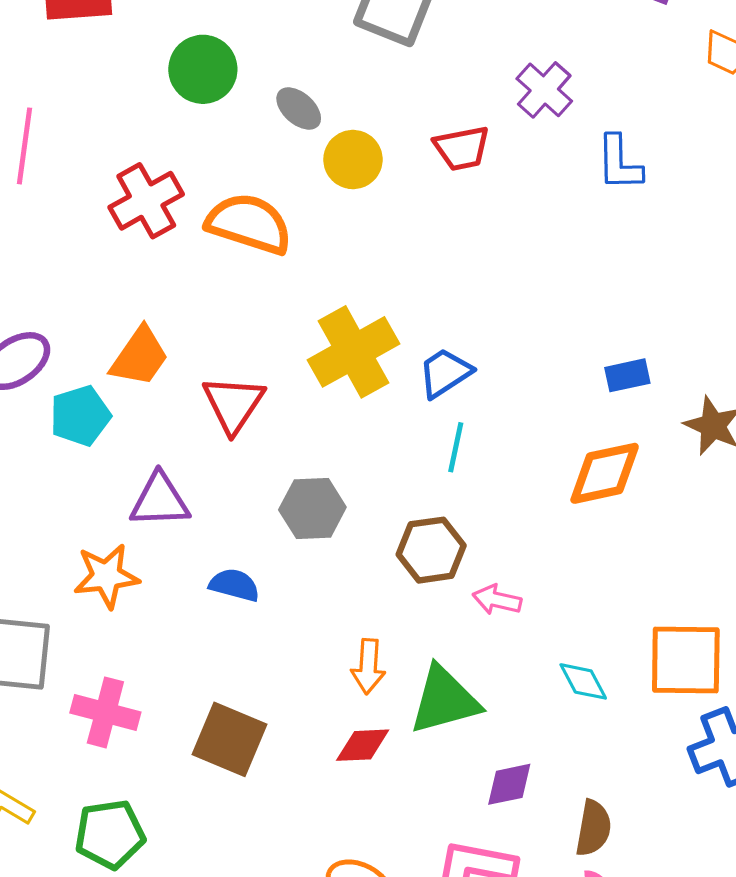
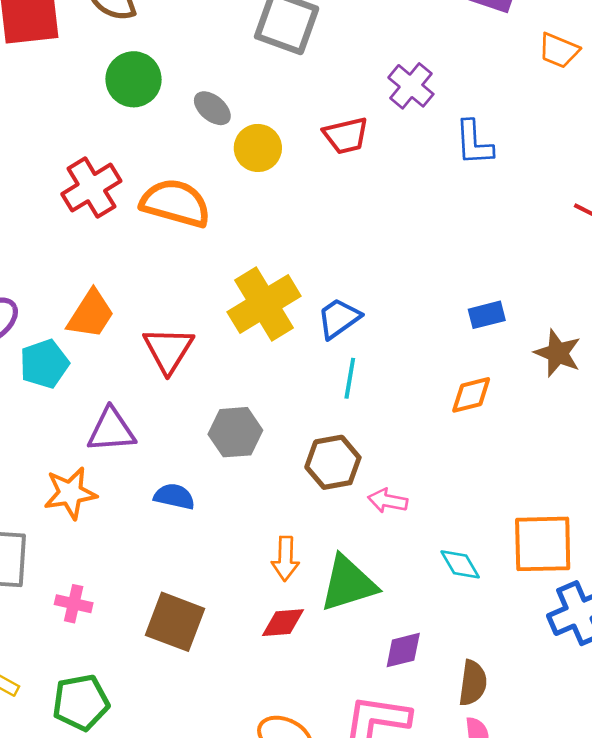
orange diamond: (605, 473) -> (471, 395), size x0.7
pink cross: (105, 712) -> (74, 604), size x0.7

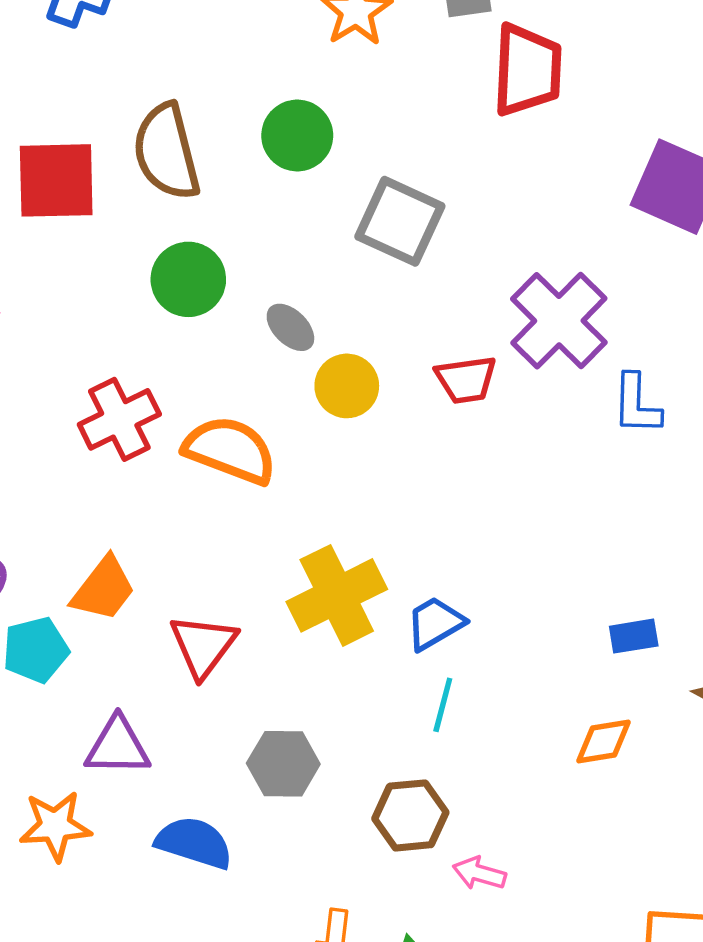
purple cross: (411, 86) -> (559, 321), size x1.6
blue semicircle: (174, 497) -> (194, 843), size x1.4

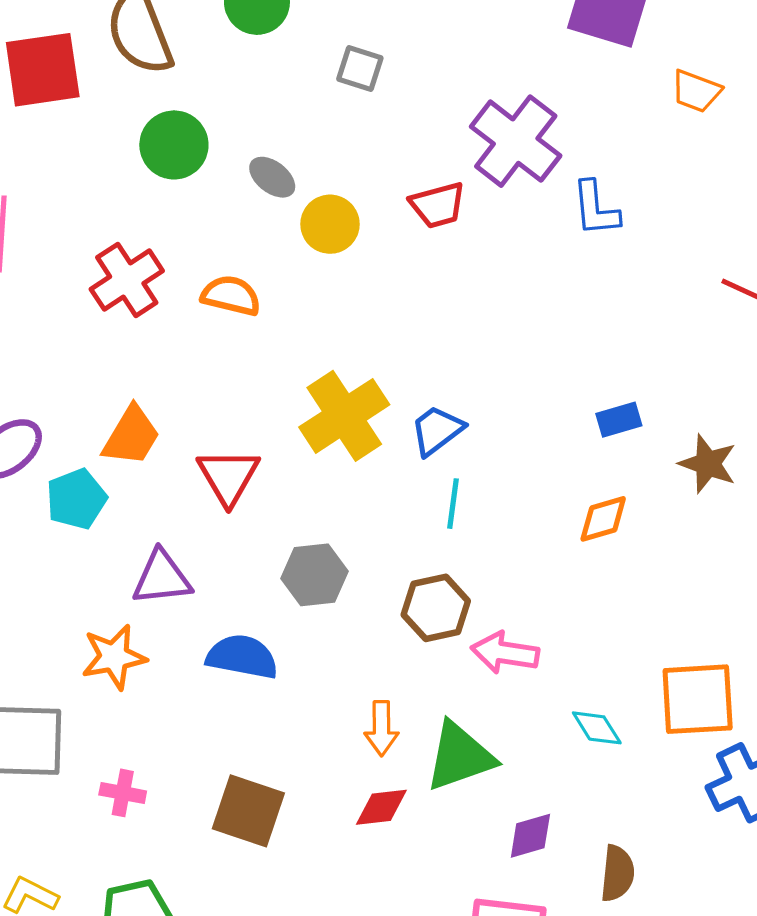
gray square: (400, 221) -> (360, 68), size x0.6
orange semicircle: (230, 450) -> (231, 296), size x0.7
pink arrow: (479, 873) -> (505, 653), size x1.4

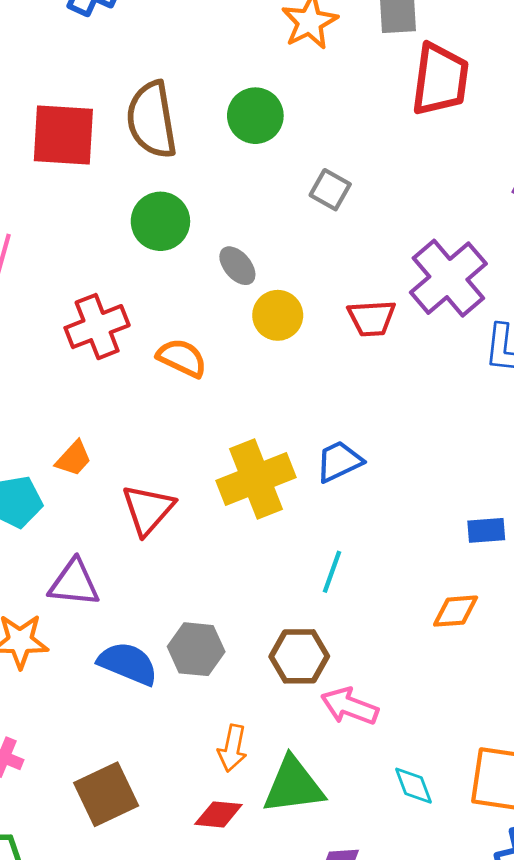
blue trapezoid: (437, 430) -> (339, 461), moved
orange trapezoid: (131, 436) -> (74, 458), size x0.7
gray hexagon: (314, 575) -> (196, 649), moved
brown square: (248, 811) -> (106, 794), turned 34

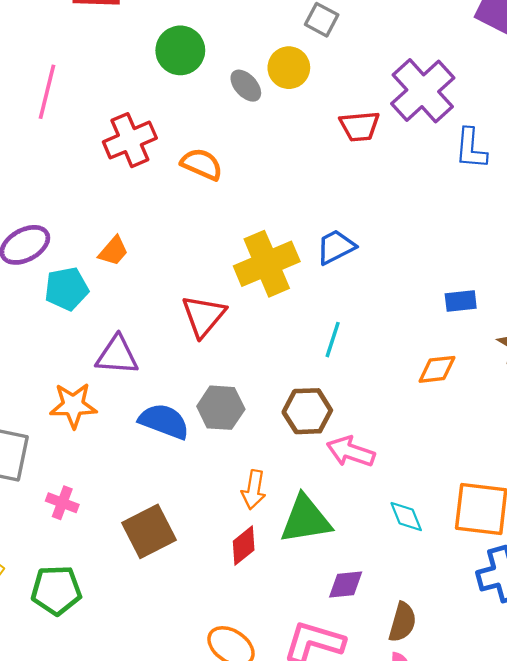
yellow circle: (278, 315) -> (289, 68), moved
red triangle: (148, 510) -> (204, 316), moved
red diamond: (218, 814) -> (244, 546), turned -42

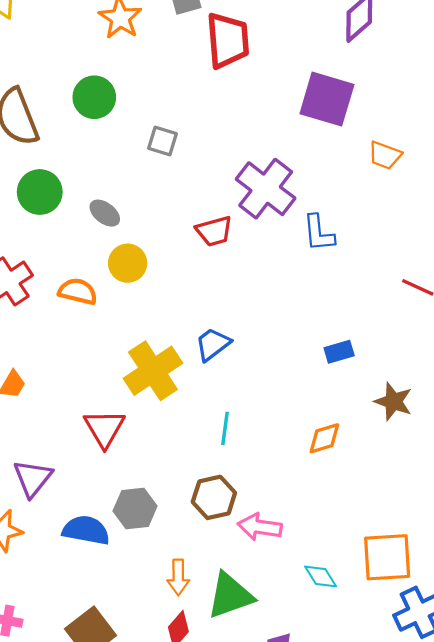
yellow circle: (289, 68) -> (128, 263), moved
blue rectangle: (461, 301) -> (339, 352), moved
purple triangle: (117, 355) -> (33, 478), turned -45

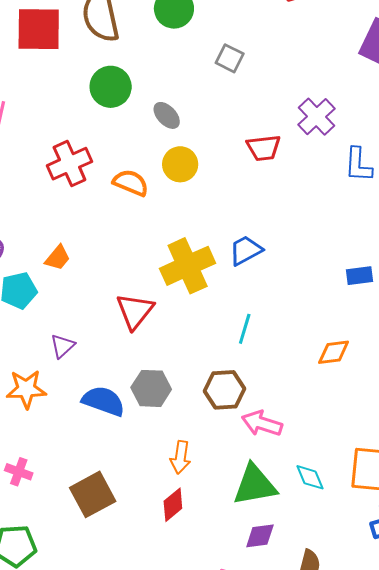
purple cross: (266, 189) -> (317, 117), size x0.7
purple triangle: (33, 478) -> (62, 346), size x0.7
green triangle: (230, 596) -> (255, 485), moved

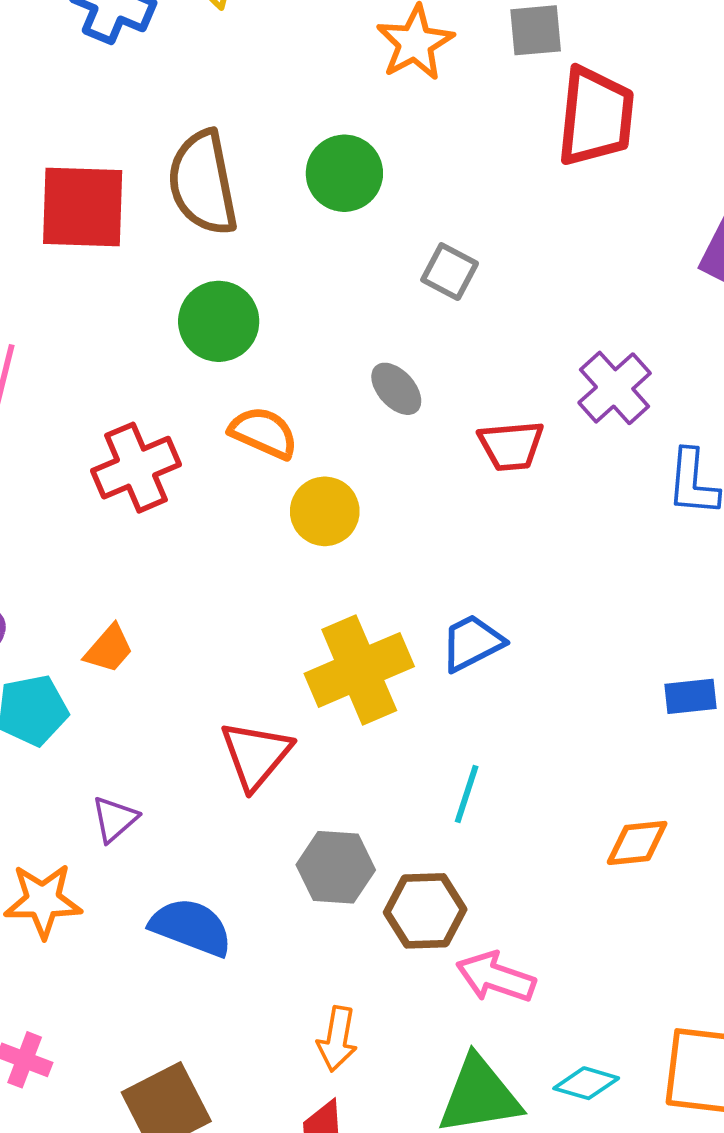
gray ellipse: (167, 115) -> (396, 389), moved
yellow circle: (180, 164) -> (325, 511), moved
orange semicircle: (131, 183) -> (264, 433), moved
gray hexagon: (151, 388) -> (336, 867), moved
cyan diamond: (310, 477) -> (586, 1083), turned -52

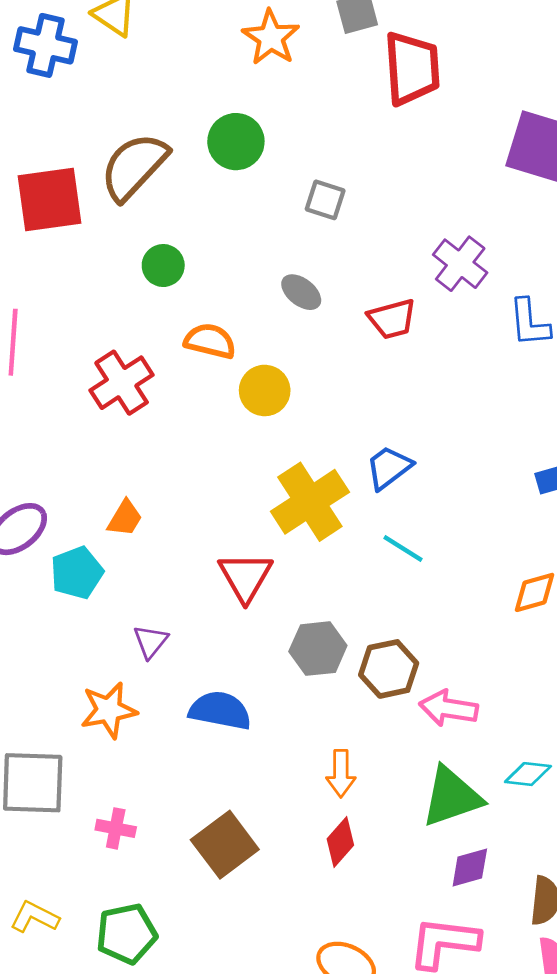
brown semicircle: (203, 183) -> (134, 167), turned 64
green circle: (219, 321) -> (163, 266), size x0.7
cyan line: (467, 794) -> (403, 548), moved, turned -66

